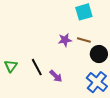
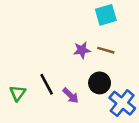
black circle: (99, 54) -> (100, 83), moved
green triangle: (11, 66) -> (18, 93), moved

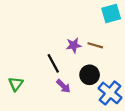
cyan square: (106, 15) -> (111, 14), moved
black line: (47, 84) -> (53, 63), moved

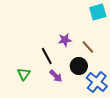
brown line: (95, 45) -> (88, 47), moved, turned 32
green triangle: (16, 84) -> (24, 74), moved

